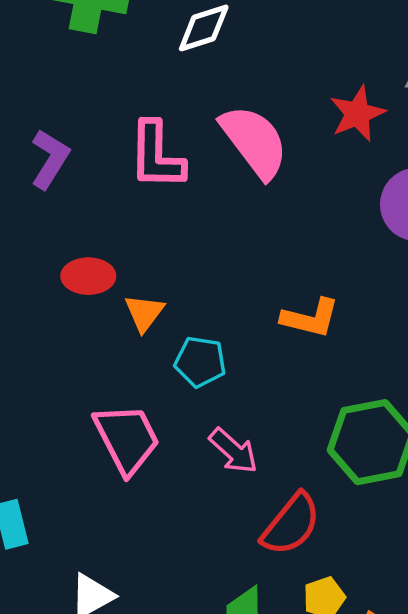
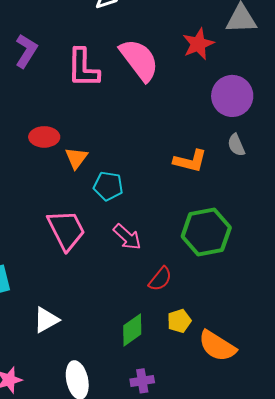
purple L-shape: (50, 159) -> (26, 51), moved
orange L-shape: (310, 318) -> (190, 161), moved
red semicircle: (291, 524) -> (160, 279), size x0.7

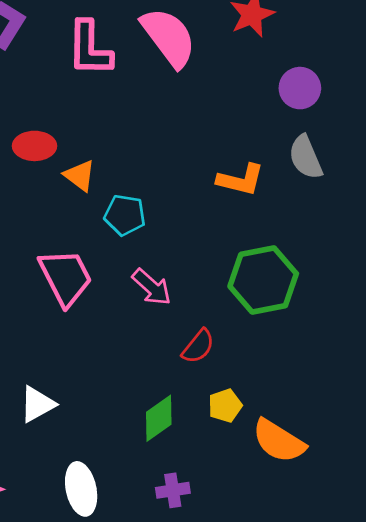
purple circle: (232, 96) -> (300, 88), size x0.7
gray semicircle: (236, 145) -> (306, 157), size x1.4
orange triangle: (76, 158) -> (80, 176), turned -30

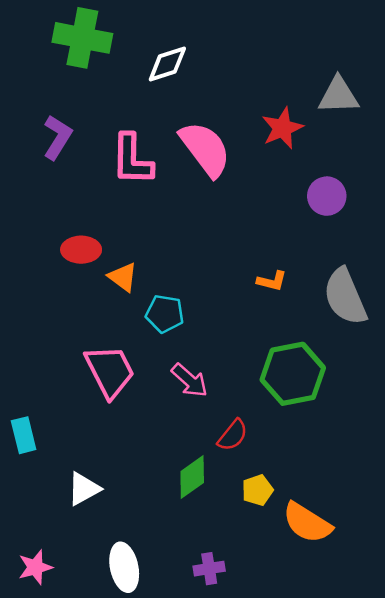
gray semicircle: (306, 157) -> (345, 297), moved, size x1.4
orange L-shape: (241, 180) -> (272, 281), size x0.7
green diamond: (159, 418) -> (192, 477), moved

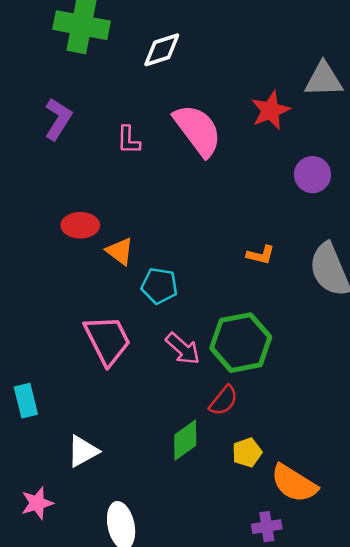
pink L-shape: (132, 159) -> (128, 140), size x0.6
green hexagon: (293, 374) -> (241, 343), moved
pink star: (35, 567) -> (37, 503), moved
purple cross: (209, 569) -> (267, 527), moved

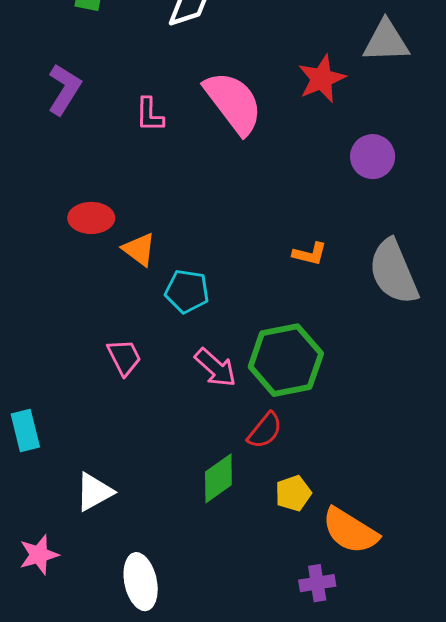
pink trapezoid: (107, 340) -> (124, 357), size x0.6

